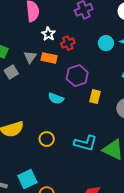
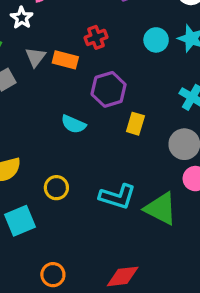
white star: (48, 34) -> (22, 18), moved
cyan square: (27, 179) -> (20, 221), moved

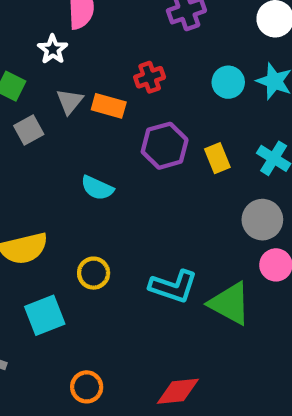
cyan semicircle: (74, 124) -> (97, 188), moved
yellow rectangle: (135, 124) -> (217, 158), moved, turned -40

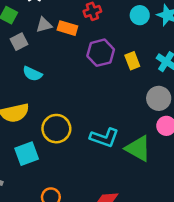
gray triangle: (70, 101) -> (44, 25), turned 35
cyan semicircle: (97, 188) -> (32, 74), moved
yellow circle: (94, 273) -> (56, 129), size x1.5

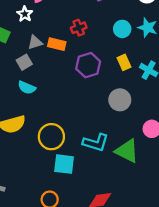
gray square: (19, 42) -> (24, 62), moved
yellow rectangle: (132, 61) -> (124, 62), moved
gray circle: (159, 98) -> (120, 100), moved
cyan square: (27, 154) -> (64, 164), moved, turned 30

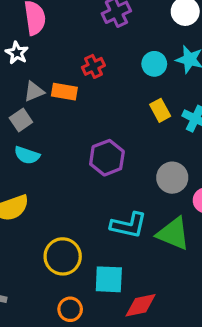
purple hexagon: (88, 65) -> (107, 158), moved
gray circle: (120, 100) -> (172, 178), moved
yellow circle: (51, 137) -> (63, 256), moved
cyan square: (64, 164) -> (109, 279), moved

